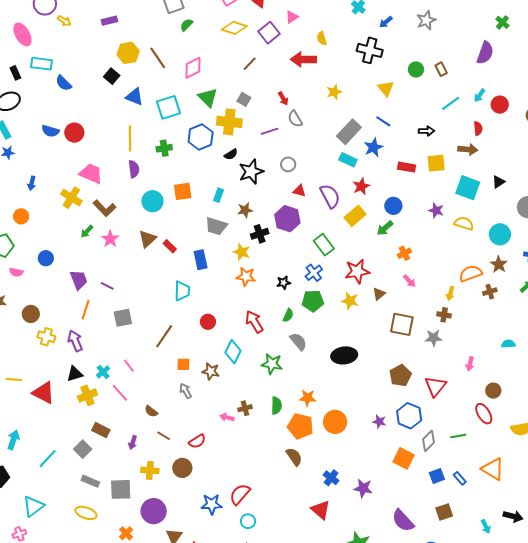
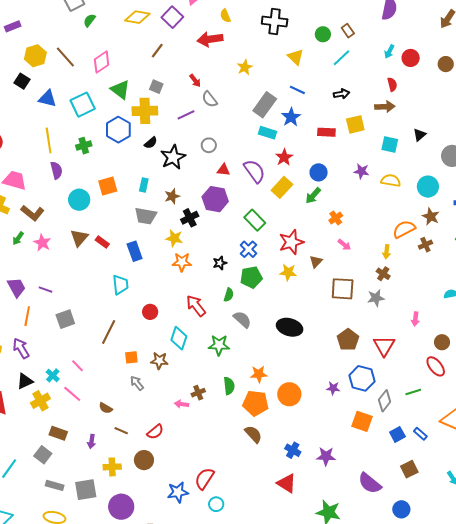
cyan line: (451, 103) -> (342, 58), moved
cyan square: (468, 188) -> (390, 145), size x0.7
brown cross: (444, 315) -> (383, 274), turned 32
black ellipse: (344, 355) -> (290, 327), turned 30

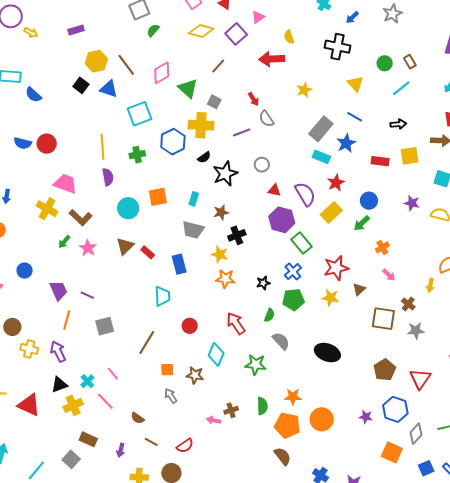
green triangle: (120, 90) -> (188, 88), moved
blue triangle: (47, 98) -> (109, 89), moved
purple hexagon: (215, 199) -> (282, 220), moved
brown cross: (383, 274) -> (408, 304), moved

